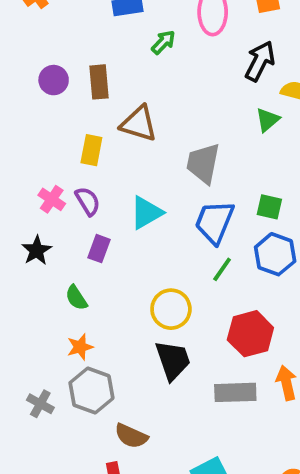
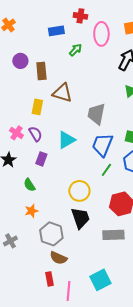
purple circle: (54, 80) -> (20, 61), moved
gray hexagon: (91, 391) -> (51, 234), moved
gray cross: (40, 404) -> (10, 241), turned 32

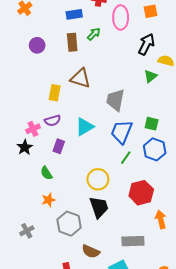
brown rectangle: (41, 71) -> (72, 42), moved
pink cross: (16, 133) -> (33, 129), moved, turned 32
purple semicircle: (35, 134) -> (53, 121), turned 105
gray rectangle: (113, 235) -> (133, 241), moved
brown semicircle: (58, 258) -> (91, 251), moved

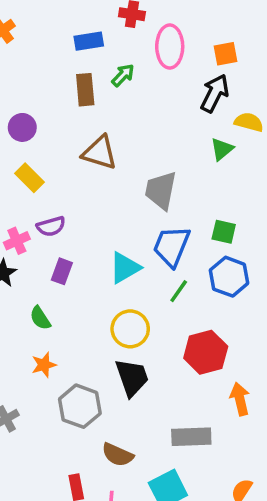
orange square: (150, 11) -> (225, 54), moved
purple circle: (37, 45) -> (22, 127), moved
yellow rectangle: (55, 93) -> (29, 178), moved, turned -56
cyan triangle: (85, 127) -> (125, 268), moved

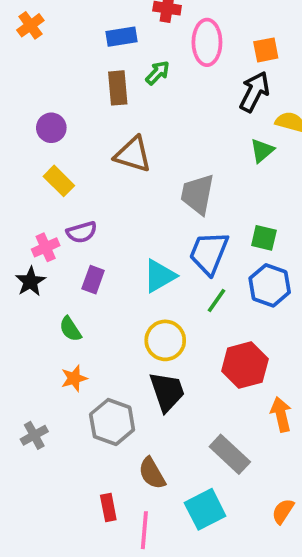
gray rectangle: (191, 437) -> (230, 454), turned 45
brown semicircle: (118, 455) -> (152, 473), turned 36

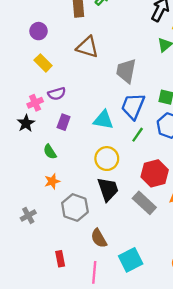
cyan triangle: (160, 276) -> (103, 120), turned 40
gray rectangle: (230, 454) -> (144, 203), moved
red rectangle: (108, 507) -> (60, 259), moved

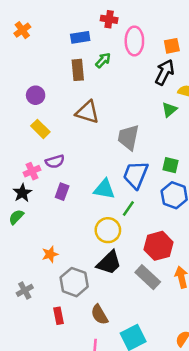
green line: (138, 135) -> (128, 208), moved
green semicircle: (50, 152) -> (16, 217), moved, turned 77
black trapezoid: (108, 189) -> (109, 263), turned 65
red rectangle: (60, 259) -> (58, 316), moved

